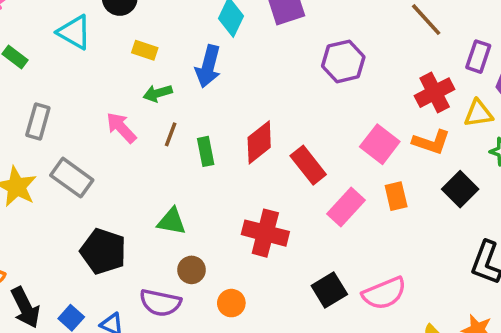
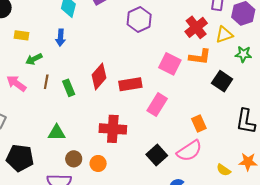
blue arrow: (208, 66) -> (61, 38), size x0.7
red rectangle: (308, 165) -> (130, 84), turned -50
orange rectangle: (396, 196) -> (199, 124), moved
orange circle: (231, 303) -> (98, 163), moved

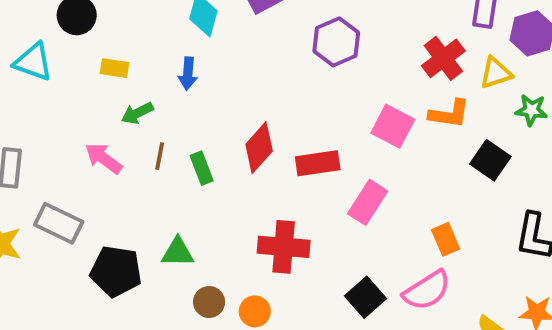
black pentagon: (20, 158) -> (116, 271), moved

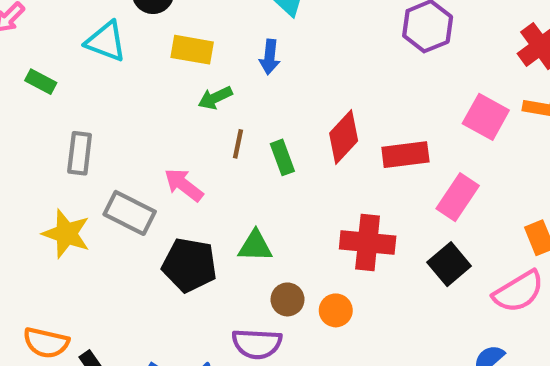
yellow rectangle: (115, 68) -> (192, 50), size x1.4
pink arrow: (104, 158) -> (184, 185), moved
black square: (365, 297) -> (449, 264), moved

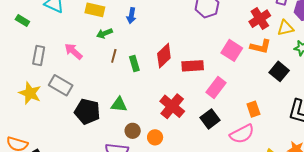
pink arrow: (184, 185) -> (73, 51), moved
red cross: (368, 242) -> (172, 106), turned 30

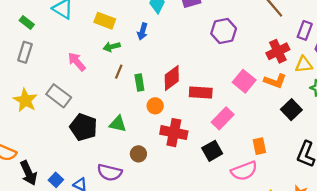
gray rectangle: (39, 56) -> (25, 52), moved
red cross: (172, 106) -> (174, 133), turned -35
brown circle: (133, 131) -> (138, 154), moved
orange circle: (155, 137) -> (155, 106), moved

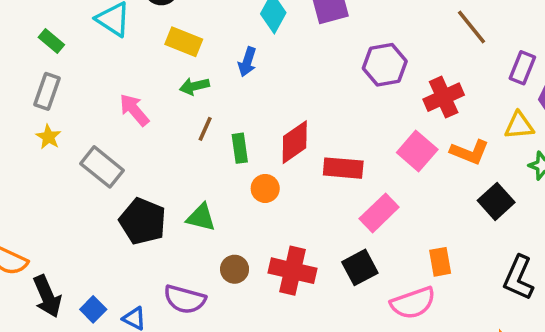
red cross: (278, 51) -> (444, 97), moved
yellow star: (25, 100) -> (48, 137), moved, size x0.6
red cross: (174, 133) -> (292, 271), moved

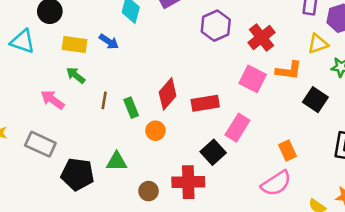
blue arrow: (247, 62) -> (109, 42), moved, turned -60
green arrow: (194, 86) -> (76, 75), moved, turned 66
black square: (360, 267) -> (213, 152), moved

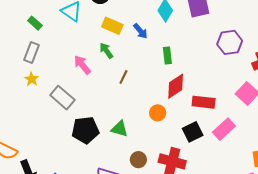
green rectangle: (131, 108) -> (167, 55), moved
black square: (213, 152) -> (193, 132), moved
black pentagon: (78, 174) -> (85, 130), turned -30

